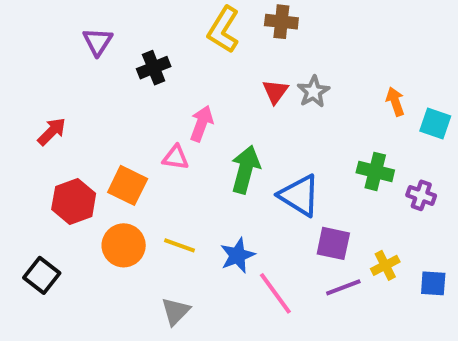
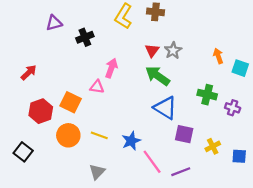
purple triangle: (98, 42) -> (54, 23), turned 42
green arrow: (245, 169) -> (158, 76), moved, turned -70
purple line: (343, 287) -> (181, 172), moved

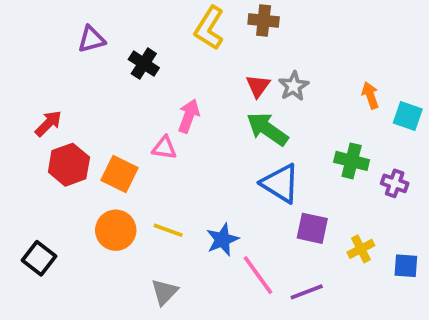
black cross: (85, 37) -> (144, 64), turned -35
red hexagon: (41, 111) -> (69, 165), moved

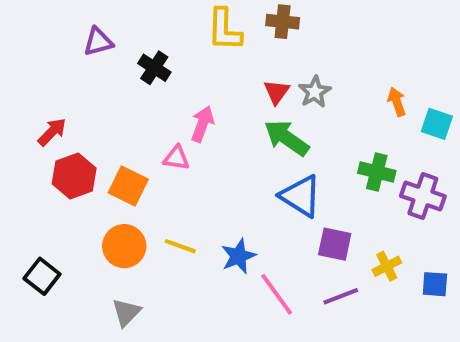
yellow L-shape: (209, 28) -> (224, 30), turned -30
purple cross: (395, 183) -> (423, 196), size x1.5
gray triangle: (164, 292) -> (126, 312), moved
purple line: (307, 292) -> (341, 296), moved

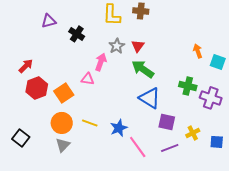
gray star: (315, 92) -> (117, 46), moved
orange square: (128, 186) -> (64, 93), turned 30
gray triangle: (126, 312) -> (63, 145), moved

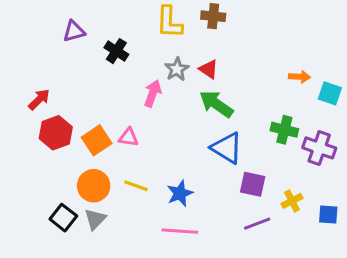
red triangle: (138, 46) -> (209, 69), turned -32
orange arrow: (198, 51) -> (300, 77), turned 112
pink triangle: (88, 79) -> (128, 137), moved
black square: (21, 138) -> (63, 218), moved
pink line: (138, 147) -> (180, 231), moved, turned -50

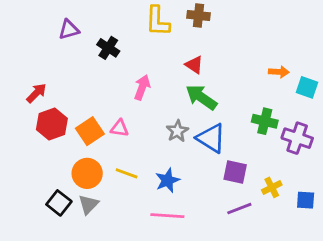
gray star: (177, 69) -> (177, 131), moved

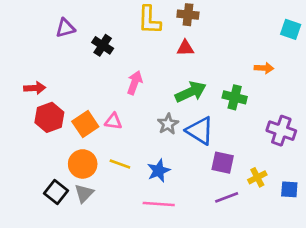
red triangle: (194, 65) -> (185, 48), moved, turned -36
cyan square: (307, 87) -> (291, 29), moved
red arrow: (36, 93) -> (35, 88), turned 42
green arrow: (201, 97) -> (191, 92), turned 120
green cross: (265, 121) -> (235, 97), moved

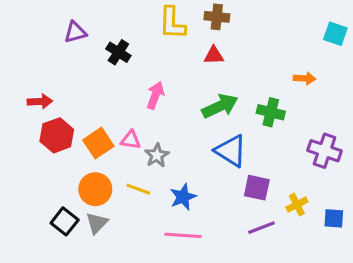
gray star: (168, 124) -> (157, 155), moved

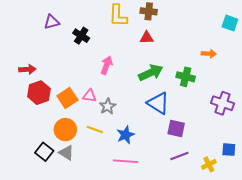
yellow cross: (297, 205) -> (209, 164), moved
gray triangle: (97, 223) -> (66, 153), turned -42

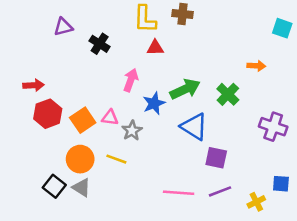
red triangle: (147, 38) -> (155, 48), moved
green cross: (186, 77) -> (228, 94), turned 30
blue star: (125, 135) -> (154, 103), moved
pink line: (125, 161) -> (179, 193), moved

